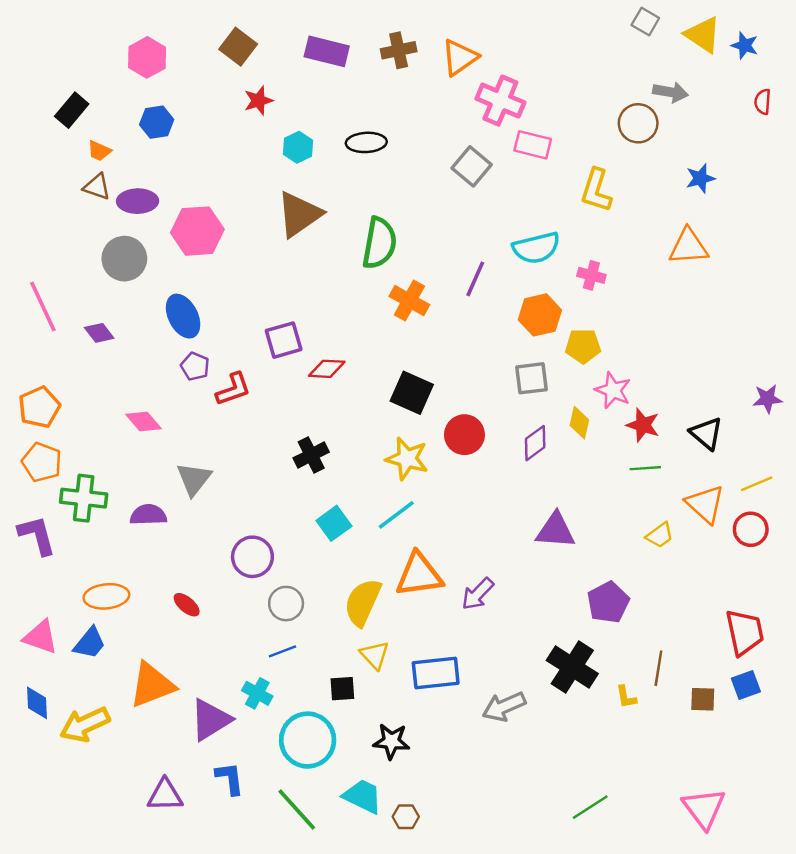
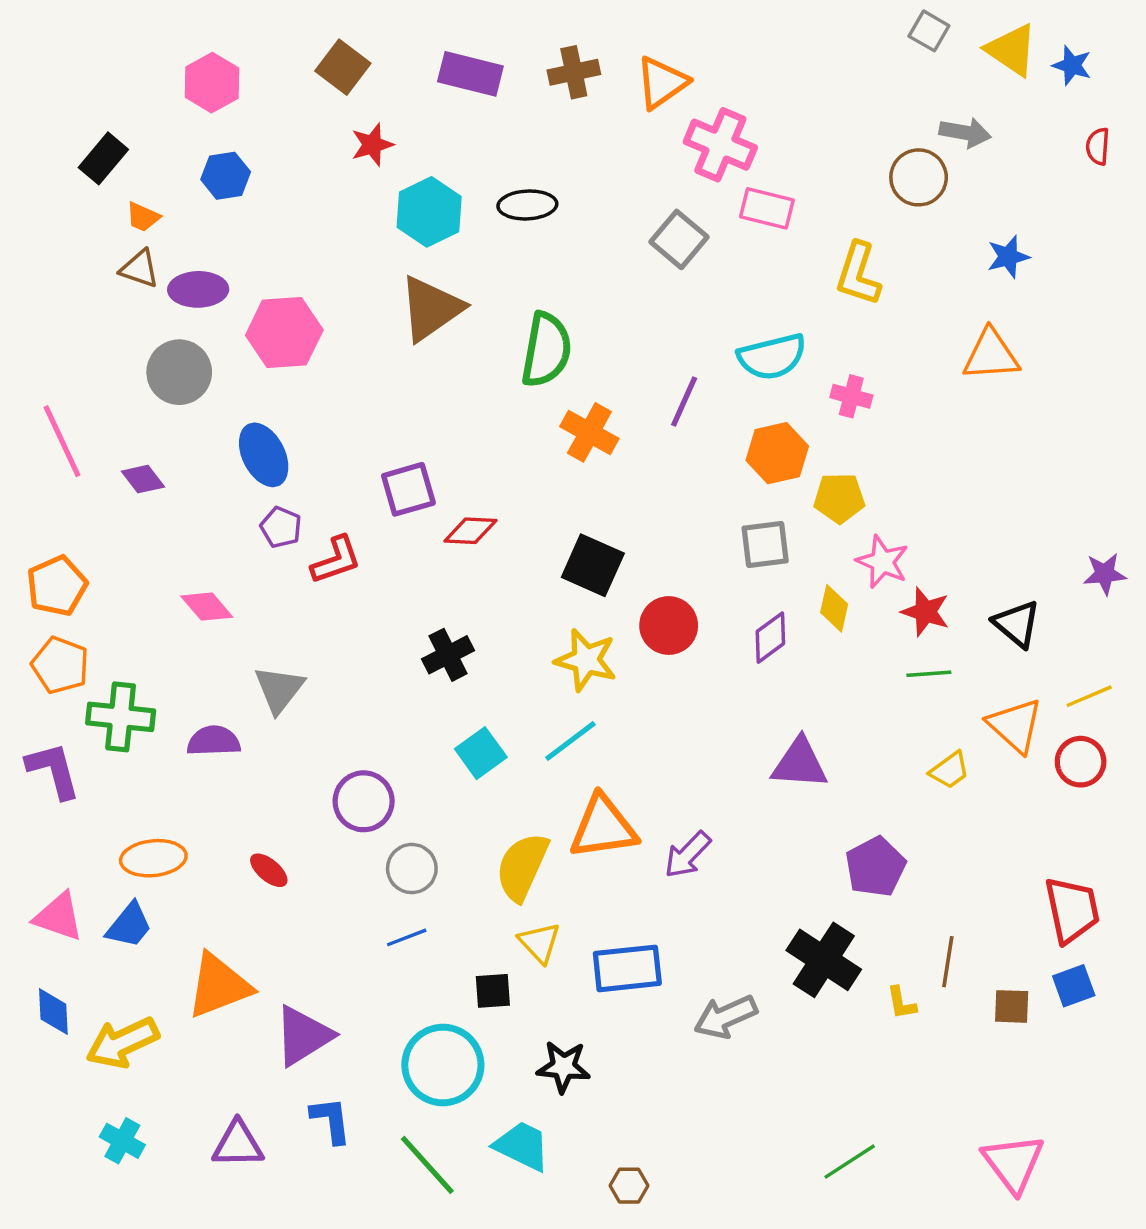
cyan hexagon: (298, 147) -> (429, 212), size x1.5
cyan cross: (257, 693) -> (122, 1141), moved
brown hexagon: (406, 817) -> (629, 1186), moved

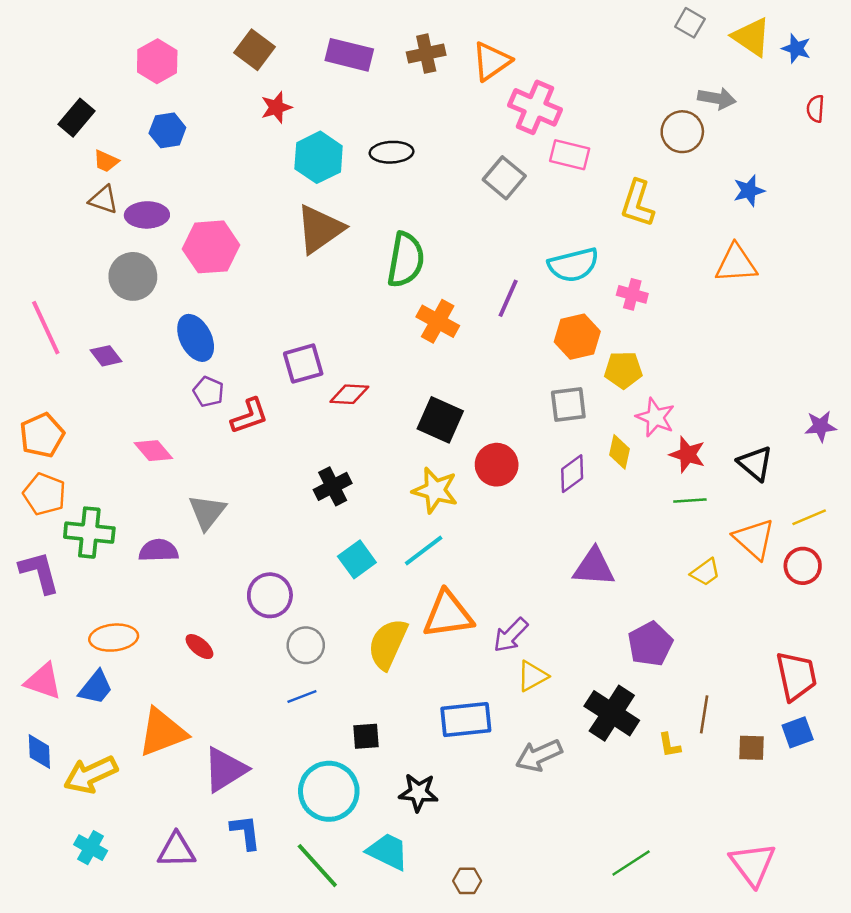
yellow triangle: (539, 943) -> (532, 676), moved, turned 44

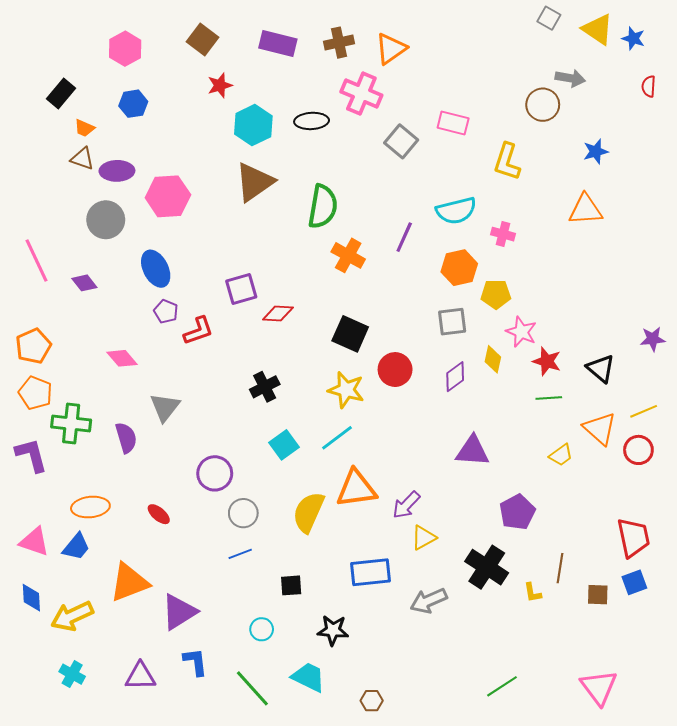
pink cross: (535, 107) -> (361, 93), moved
purple semicircle: (158, 550) -> (126, 438), turned 76
cyan circle: (329, 791) -> (262, 629), size x0.5

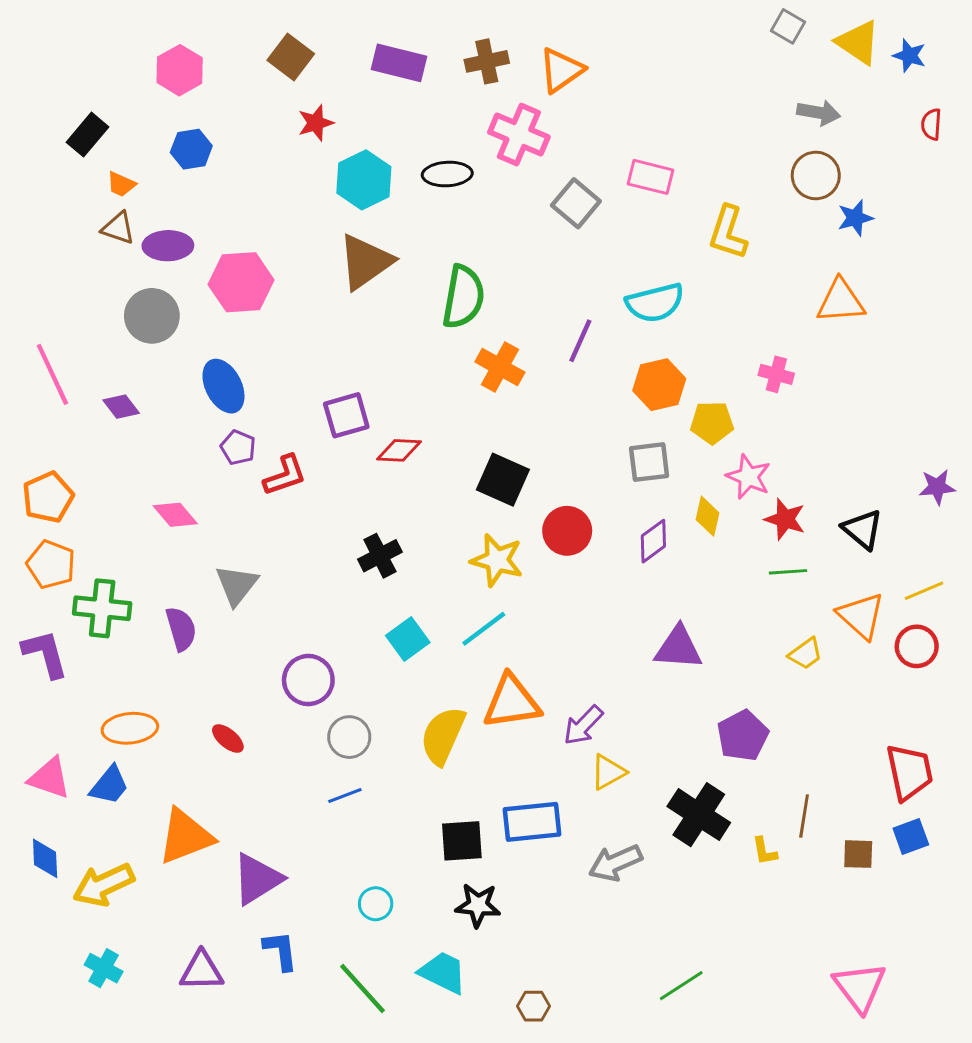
brown circle: (543, 105) -> (816, 175), moved
pink cross: (503, 234) -> (776, 374), moved
black square: (291, 585) -> (462, 841), moved, size x1.4
green line: (502, 686) -> (681, 986), moved

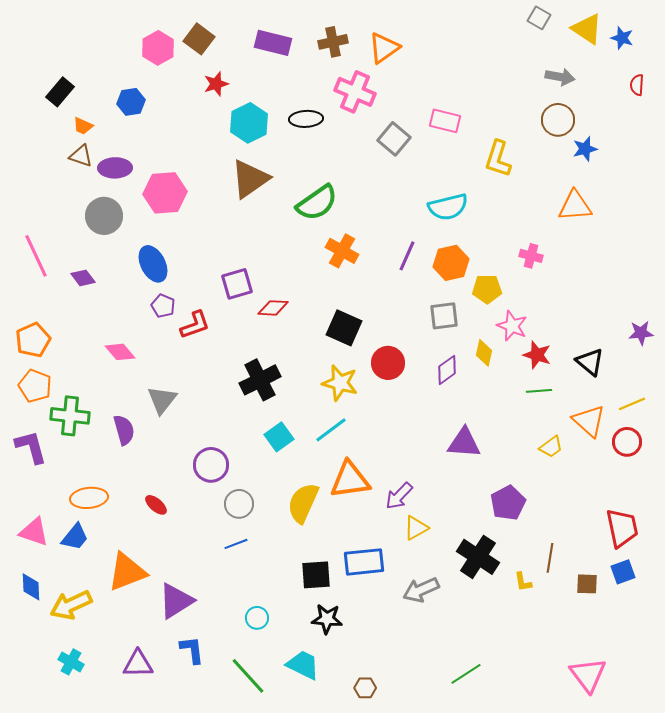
pink hexagon: (180, 70) -> (158, 48), moved
green semicircle: (463, 297) -> (317, 203), turned 45
purple line: (580, 341) -> (407, 256), moved
black cross: (380, 556) -> (260, 380), size x1.4

